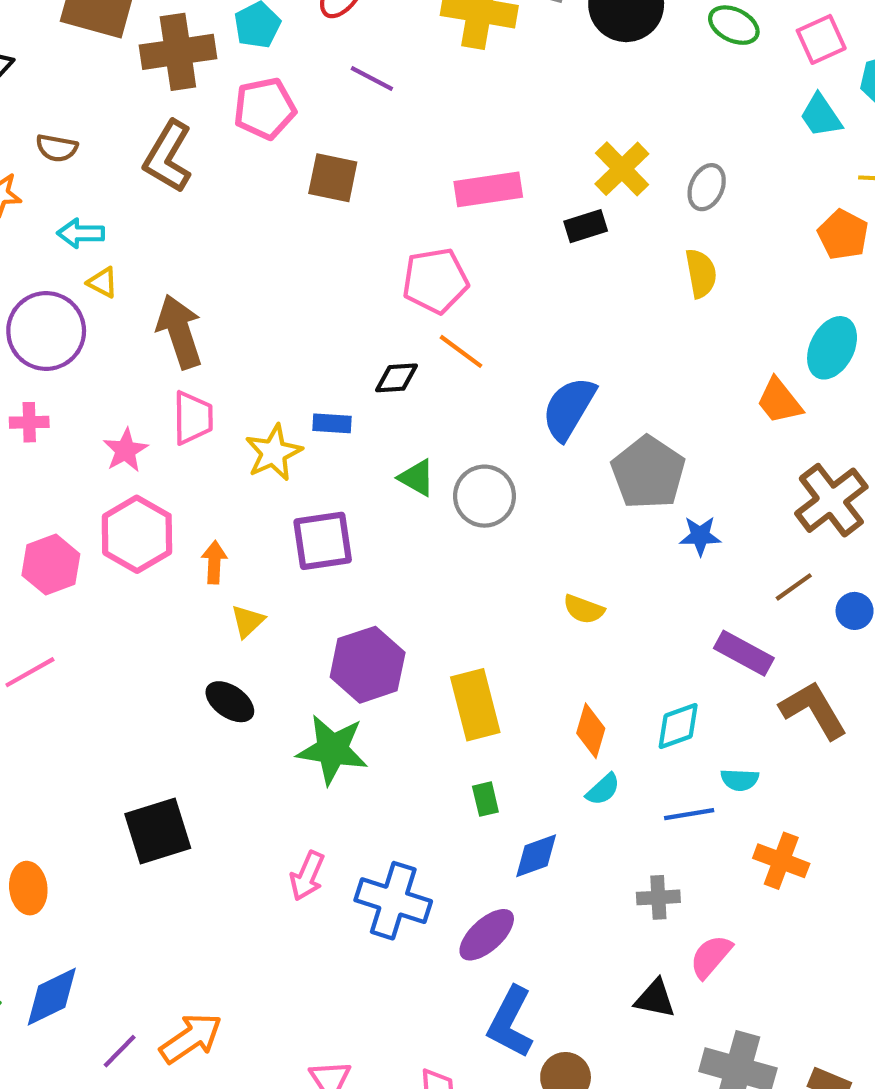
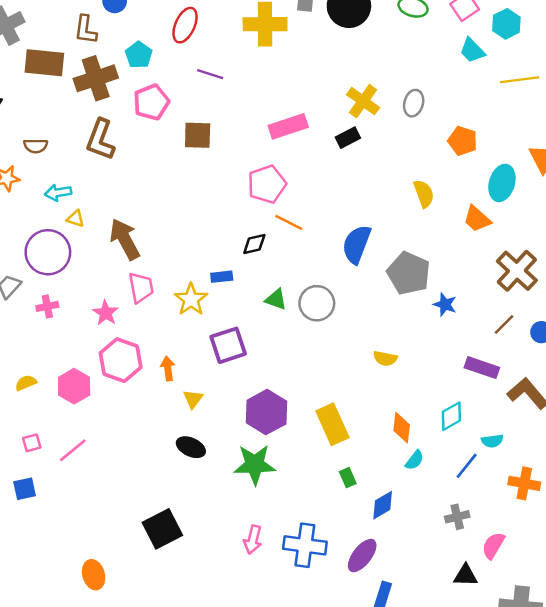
orange pentagon: (843, 235) -> (463, 141), moved
yellow semicircle: (701, 273) -> (424, 194), moved
blue star: (700, 536) -> (445, 304), turned 30
blue line: (689, 814) -> (467, 466), turned -32

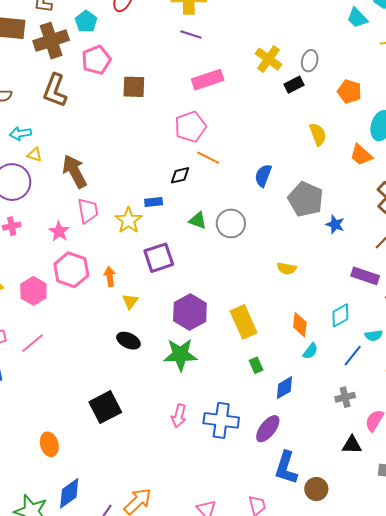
purple line: (210, 74) -> (191, 34), moved
black rectangle: (348, 138) -> (294, 85), moved
blue semicircle: (357, 244) -> (263, 176), size x0.7

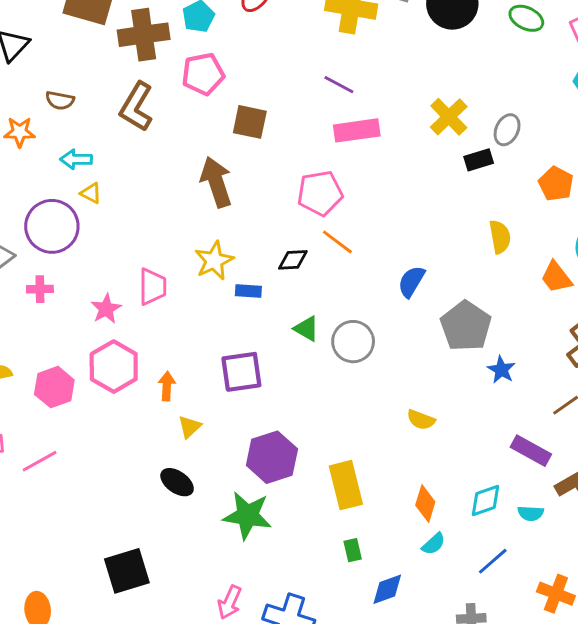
purple line: (191, 34) -> (339, 85), moved
brown arrow: (75, 171) -> (216, 182), moved
yellow star: (129, 220) -> (214, 261), moved
cyan semicircle: (374, 335) -> (531, 513), moved

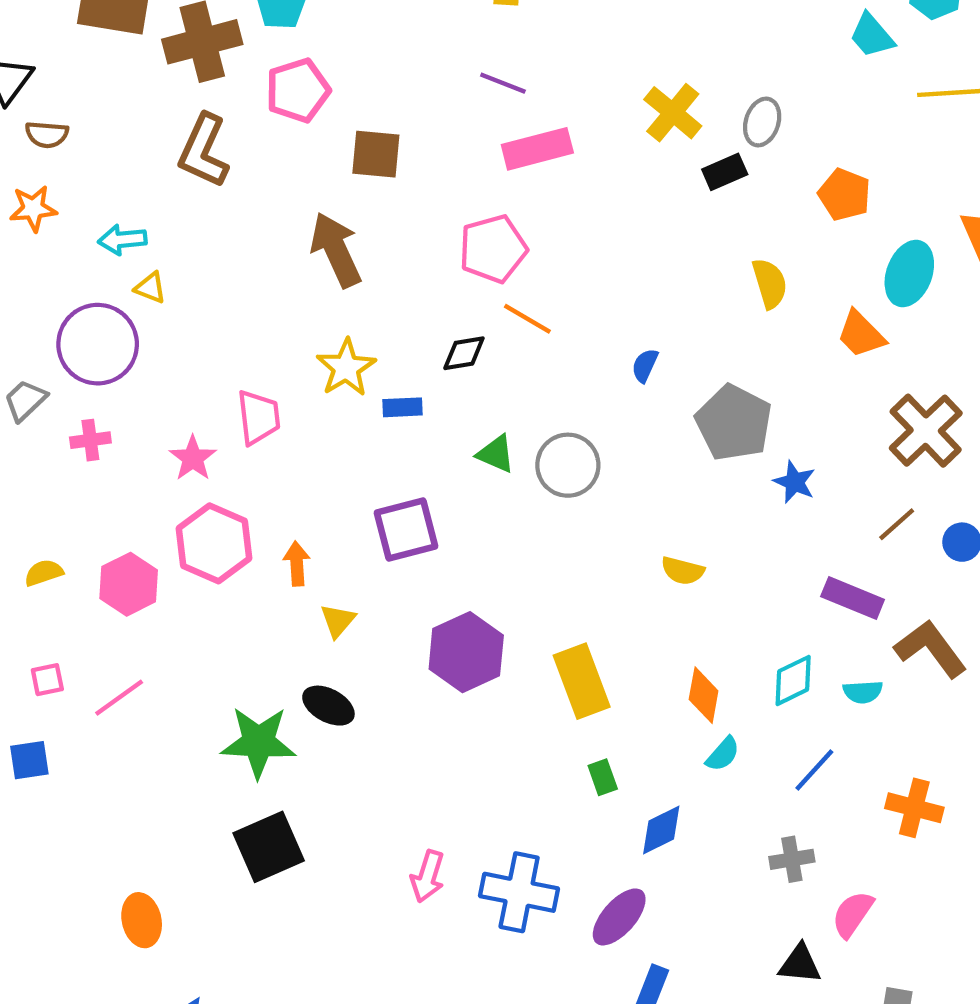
brown semicircle: (60, 100) -> (47, 134), moved
blue semicircle: (411, 282) -> (645, 365), size x0.7
green star: (247, 515) -> (258, 742), moved

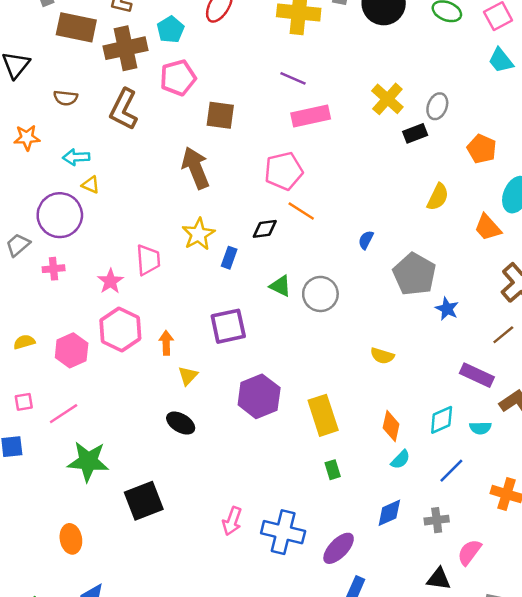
brown semicircle: (47, 134) -> (66, 98), moved
yellow semicircle: (770, 283) -> (438, 197), turned 40
blue rectangle: (402, 407) -> (229, 258), turned -70
green star: (258, 742) -> (88, 461), moved
blue diamond: (661, 830) -> (389, 513), moved

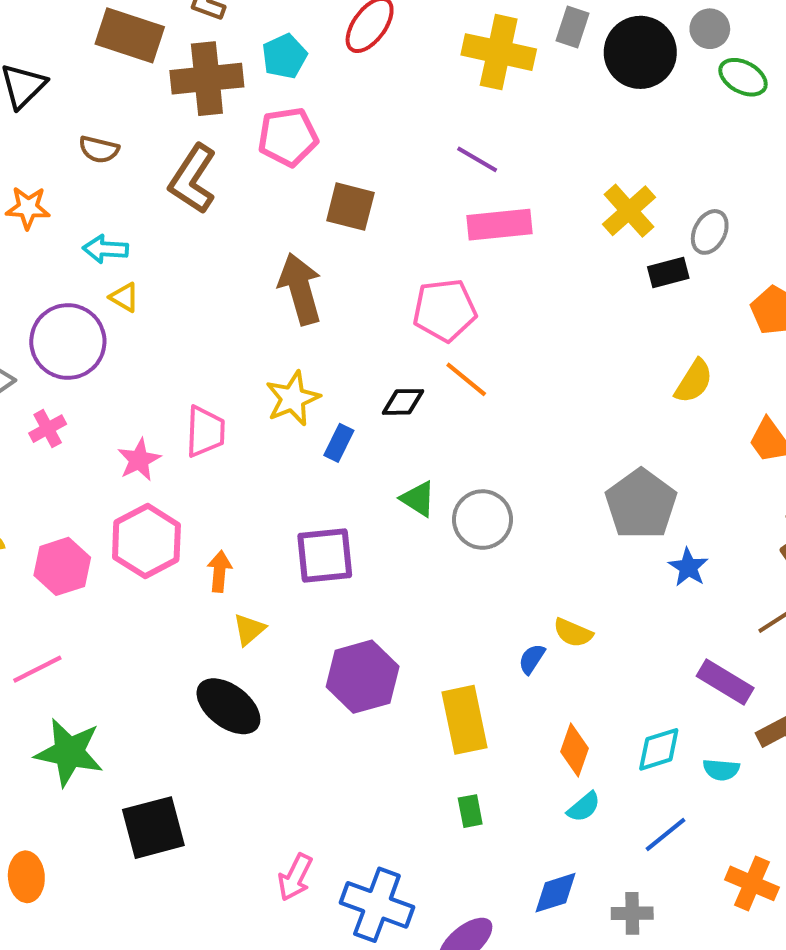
blue semicircle: (366, 240) -> (532, 659), moved
pink cross: (54, 269) -> (48, 429), turned -30
black ellipse: (181, 423) -> (228, 706), size x1.4

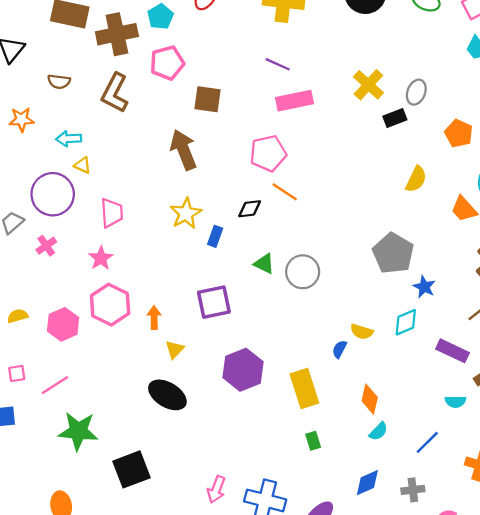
pink trapezoid: (205, 432) -> (112, 213), moved
cyan diamond: (659, 749) -> (406, 322), moved

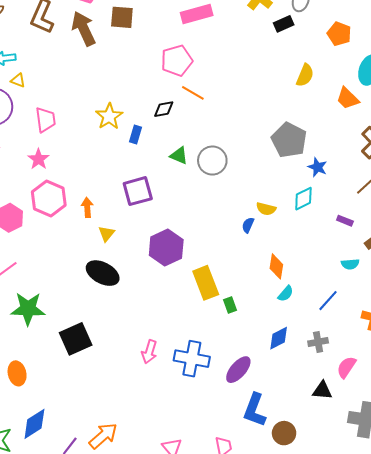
brown arrow: (183, 150) -> (84, 29), moved
purple rectangle: (452, 351) -> (345, 221), size x0.6
yellow rectangle: (304, 388) -> (206, 283), moved

